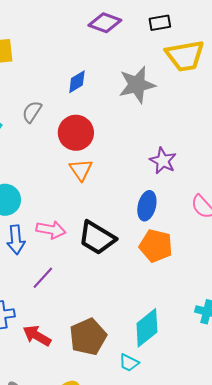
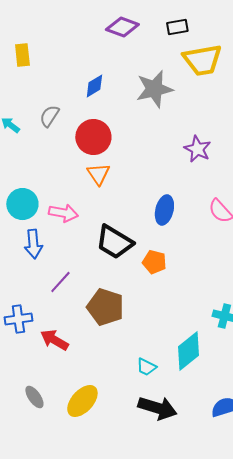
purple star: (163, 161) -> (197, 149), moved
pink arrow: (51, 230) -> (63, 213), moved
orange pentagon: (156, 246) -> (154, 262), moved, size x0.7
cyan diamond: (147, 328) -> (188, 351), moved
brown pentagon: (88, 337) -> (105, 307), moved, turned -30

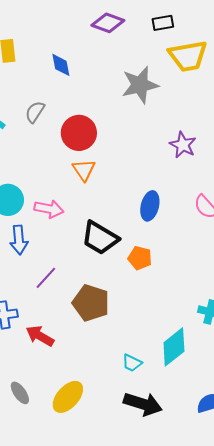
blue diamond: (94, 86) -> (61, 65), moved, turned -70

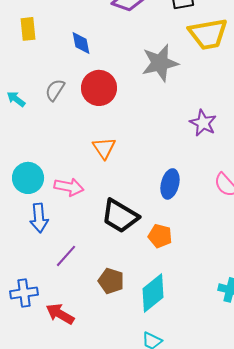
red circle: (79, 133) -> (99, 88), moved
brown pentagon: (91, 303) -> (111, 281), size x0.7
cyan diamond: (174, 347) -> (153, 293), moved

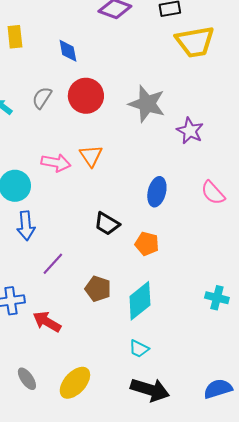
gray star: (160, 63) -> (147, 104), moved, turned 30
pink arrow: (69, 187) -> (56, 163), moved
black trapezoid: (120, 216) -> (107, 224), size x0.7

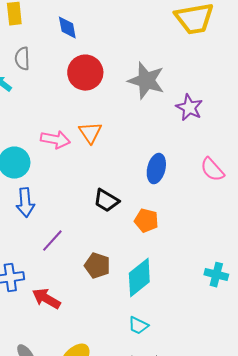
gray semicircle: (42, 98) -> (22, 59), moved, turned -35

